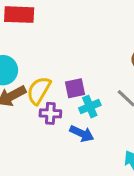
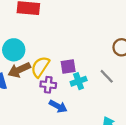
blue arrow: (82, 134) -> (58, 106), moved

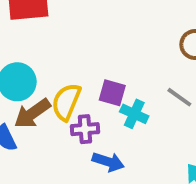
purple square: (68, 67) -> (112, 93), turned 35
cyan cross: (79, 81) -> (134, 114), turned -35

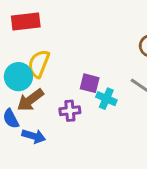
yellow semicircle: (66, 102) -> (39, 64), moved
blue arrow: (108, 162) -> (34, 136), moved

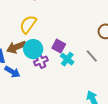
cyan circle: (18, 77) -> (33, 49), moved
purple cross: (70, 111) -> (41, 61), turned -32

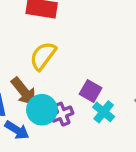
brown arrow: (16, 47) -> (24, 91), turned -108
cyan circle: (33, 49) -> (42, 110), moved

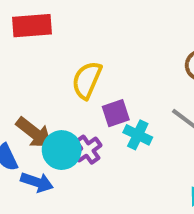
yellow semicircle: (43, 56) -> (87, 80), moved
purple square: (91, 91) -> (116, 113), turned -35

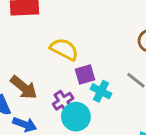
yellow semicircle: (87, 80) -> (64, 49), turned 92
cyan circle: (62, 150) -> (76, 117), moved

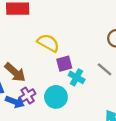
purple cross: (63, 101) -> (28, 96), moved

